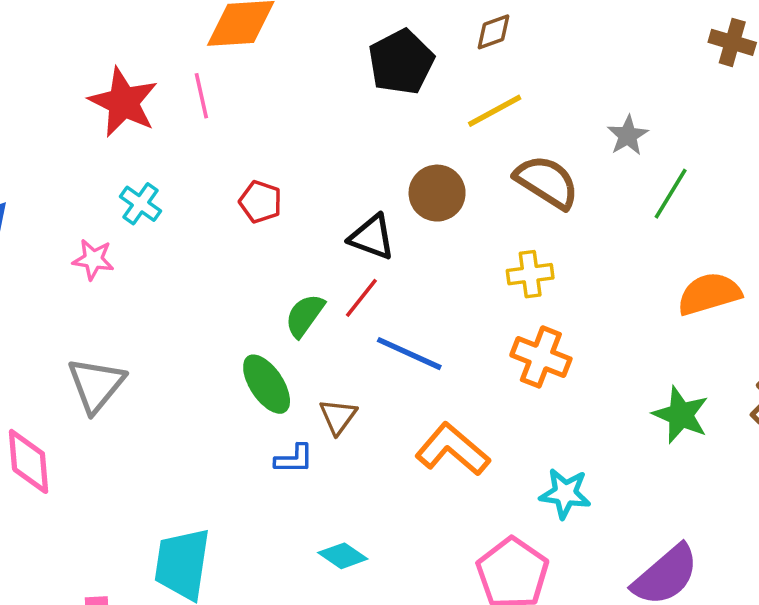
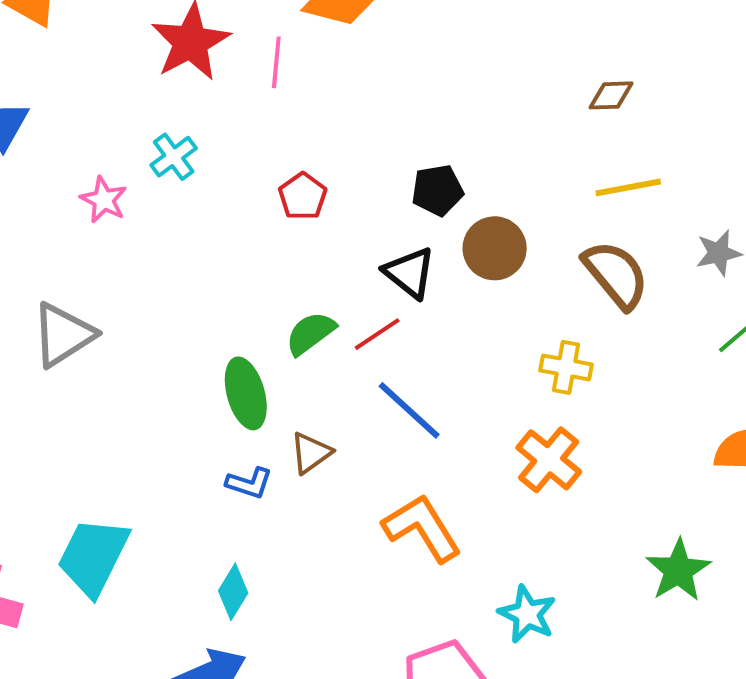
black pentagon: (401, 62) -> (437, 190), moved, size x0.7
yellow line: (495, 111) -> (628, 187), moved
cyan diamond: (343, 556) -> (233, 592), moved, turned 69

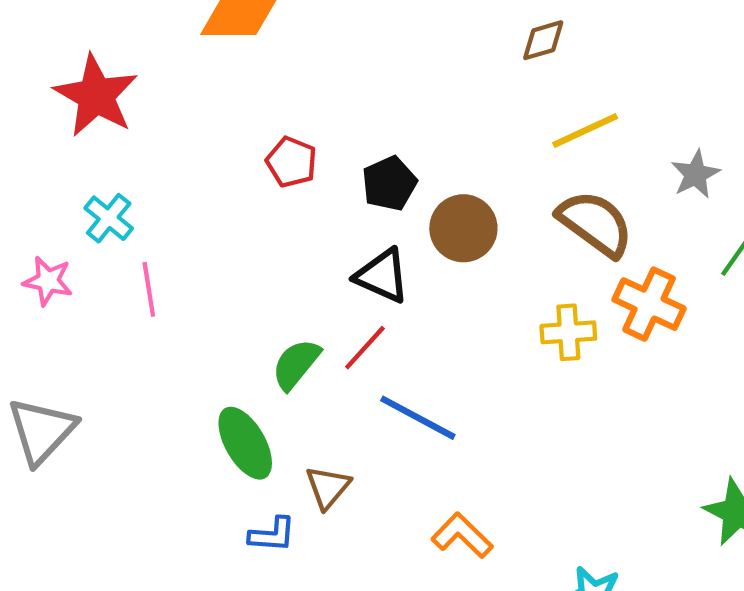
pink line: (276, 62) -> (149, 289), moved
red pentagon: (303, 196) -> (291, 162), moved
orange cross: (549, 460) -> (649, 304), moved
orange L-shape: (422, 528) -> (462, 535), size x0.7

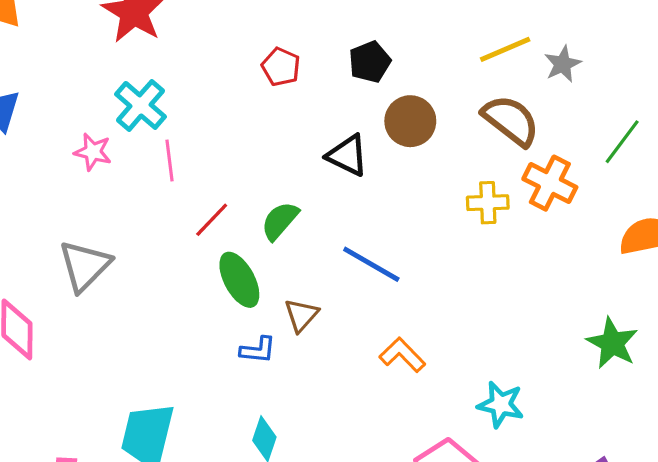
gray star: (695, 174) -> (563, 64), moved
black pentagon: (389, 183) -> (370, 62), moved
cyan cross: (109, 218) -> (140, 105), size x1.4
red line: (365, 348) -> (212, 220), moved

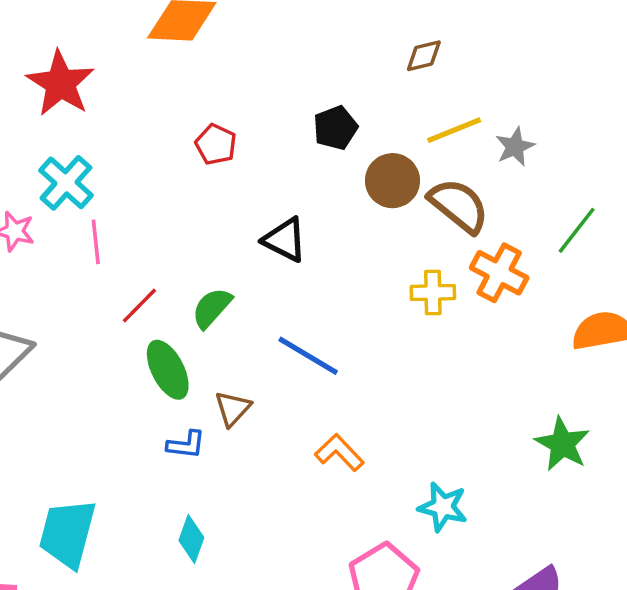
black pentagon: (370, 62) -> (335, 128), moved
brown circle: (410, 121) -> (392, 181), moved

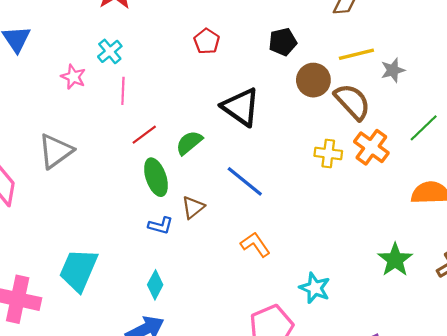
cyan cross: (66, 183) -> (110, 51), size x0.7
black triangle: (285, 240) -> (241, 107), size x1.4

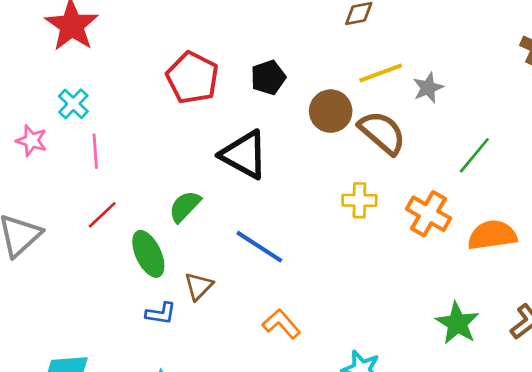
red pentagon: (207, 41) -> (192, 78), size x1.6
black pentagon: (283, 42) -> (268, 77), moved
red line: (144, 135) -> (102, 215), moved
orange cross: (371, 147) -> (428, 214), moved

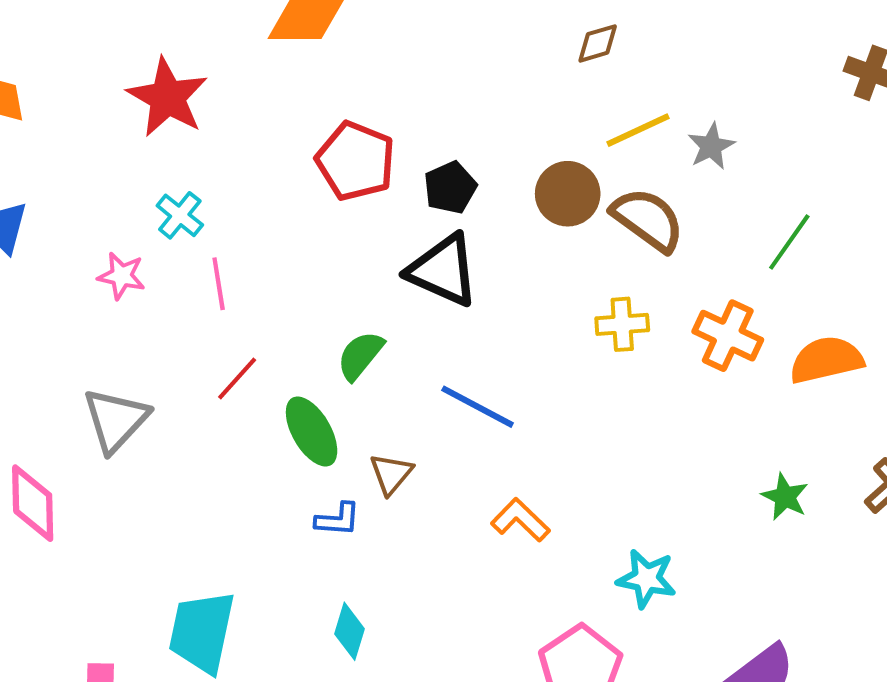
black pentagon: (268, 77) -> (450, 188), moved
green star: (457, 323) -> (785, 497), size x0.7

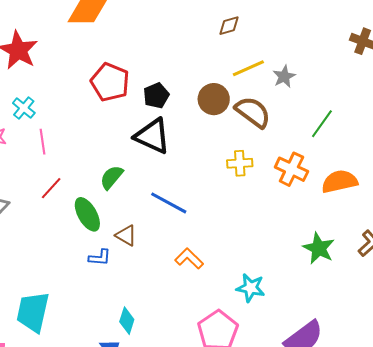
brown triangle: (391, 474) -> (126, 235), turned -40
green star: (785, 497) -> (319, 248), size x1.4
cyan diamond: (350, 631) -> (127, 321), moved

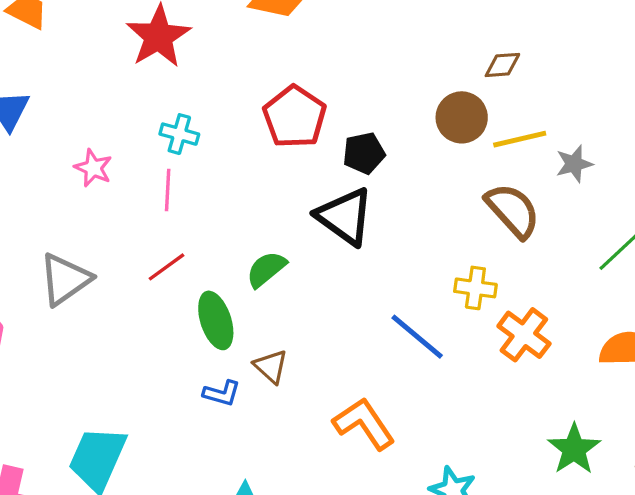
brown circle: (214, 99) -> (462, 117), moved
cyan cross: (24, 108) -> (179, 134), moved, turned -35
orange cross: (291, 169) -> (524, 335), moved
blue line: (169, 203) -> (417, 337), moved
orange L-shape: (189, 258) -> (364, 424), size x1.4

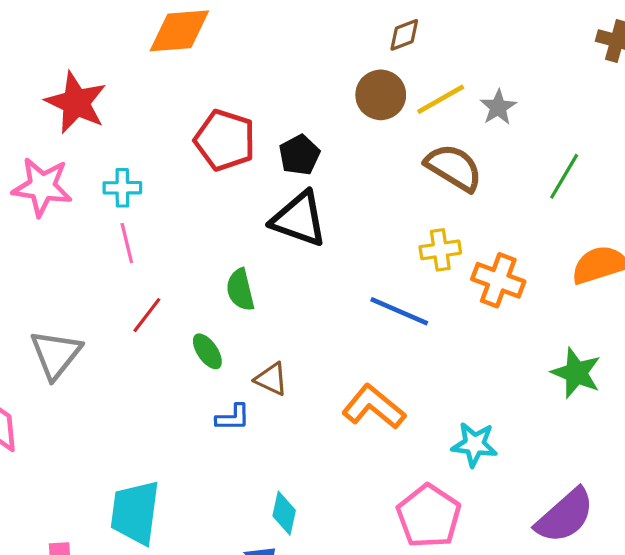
pink star: (93, 168) -> (42, 187), moved, size x1.6
green semicircle: (266, 269) -> (240, 290), turned -48
green ellipse: (216, 320) -> (207, 351), size x0.7

